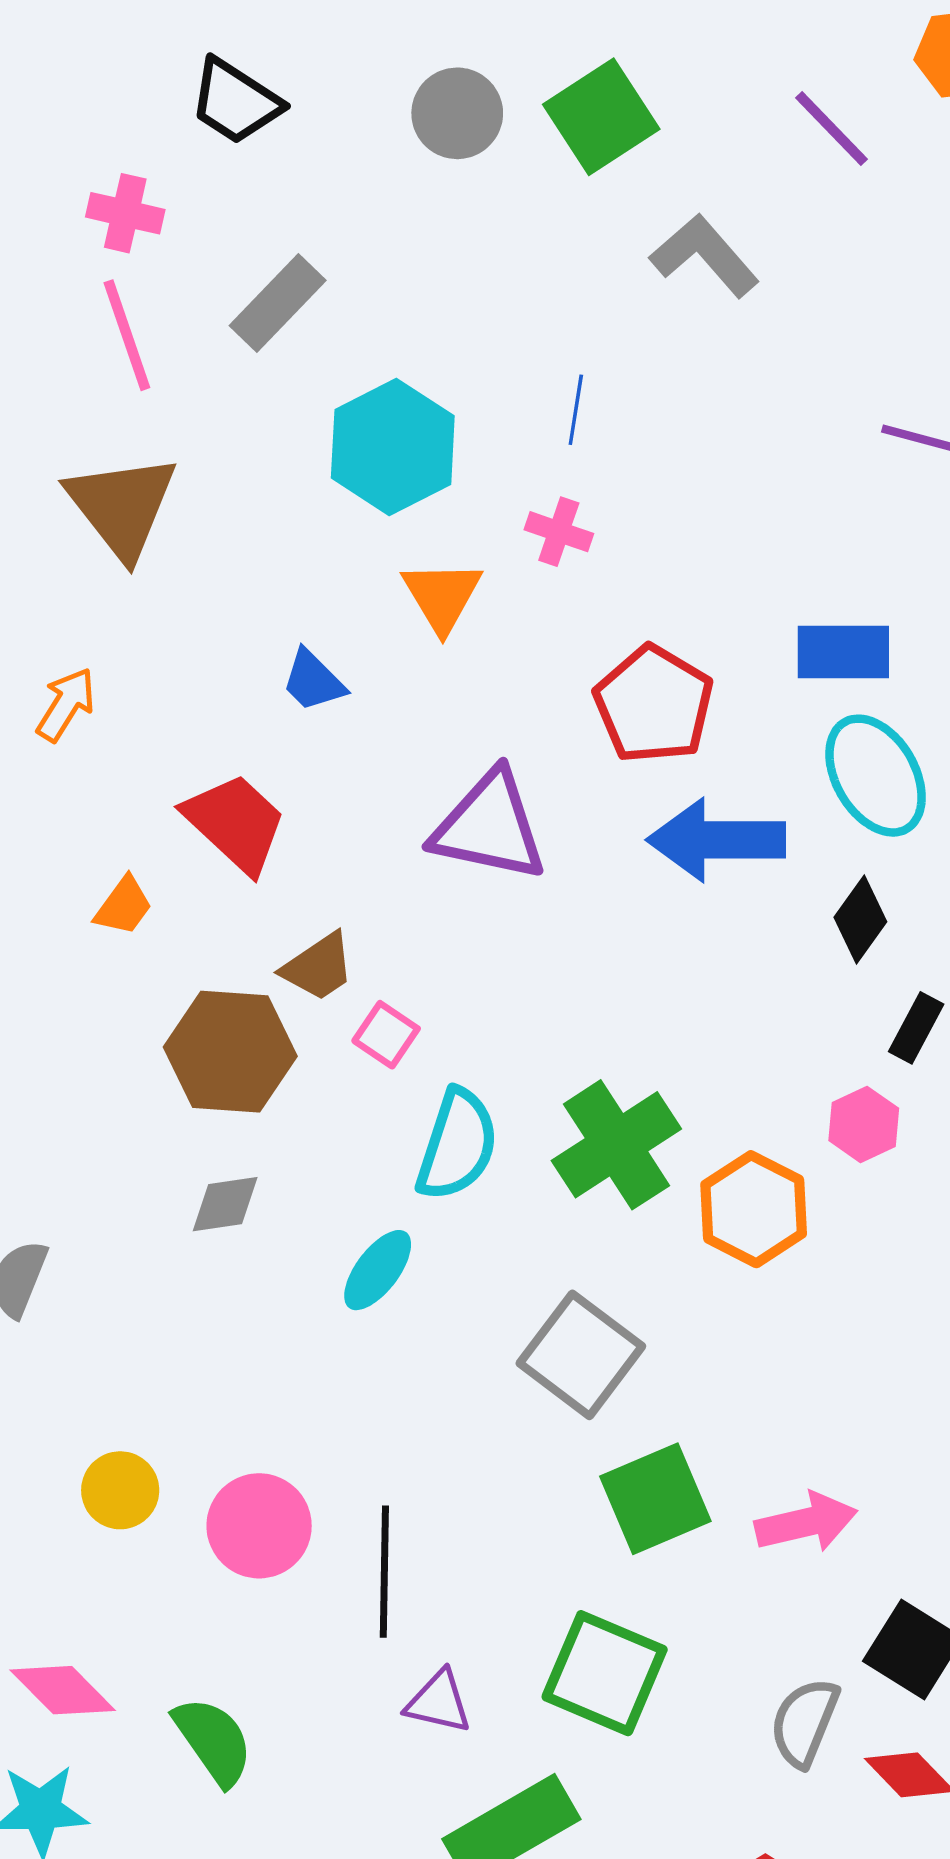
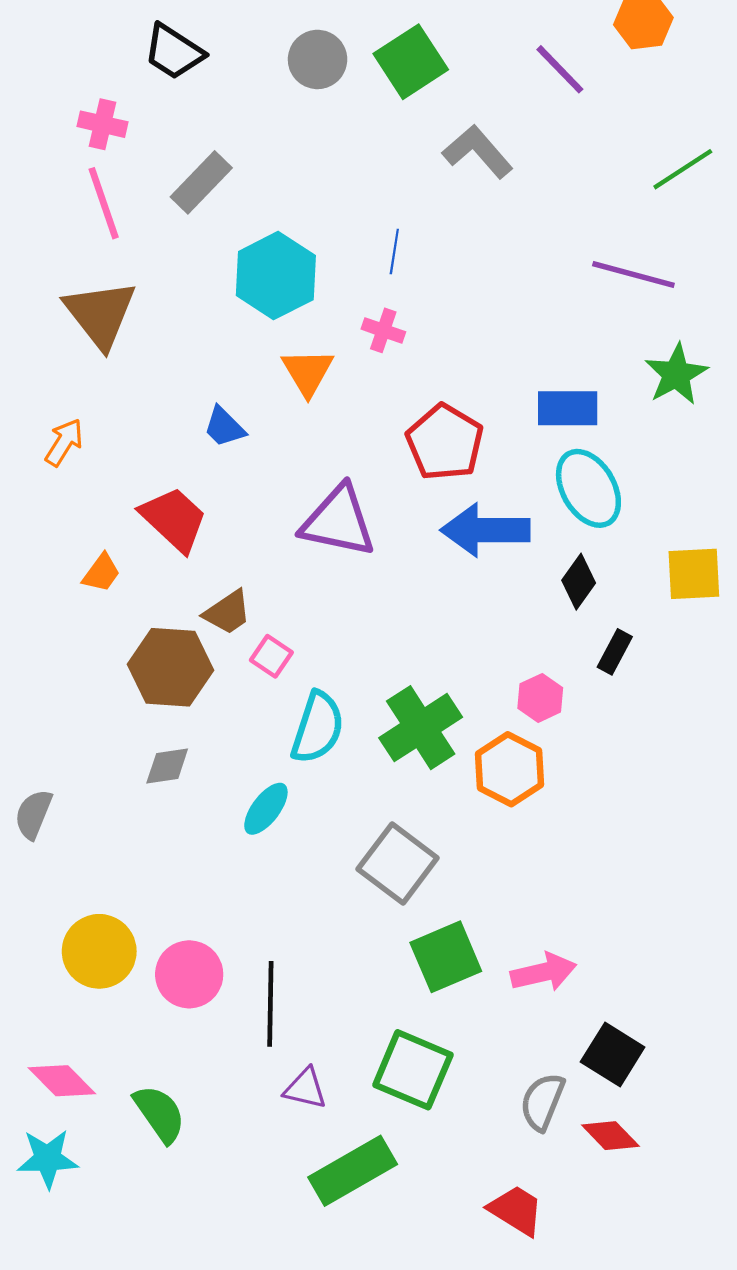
pink hexagon: (864, 1124) -> (540, 698), moved
yellow circle: (120, 1490) -> (99, 951), size x1.5

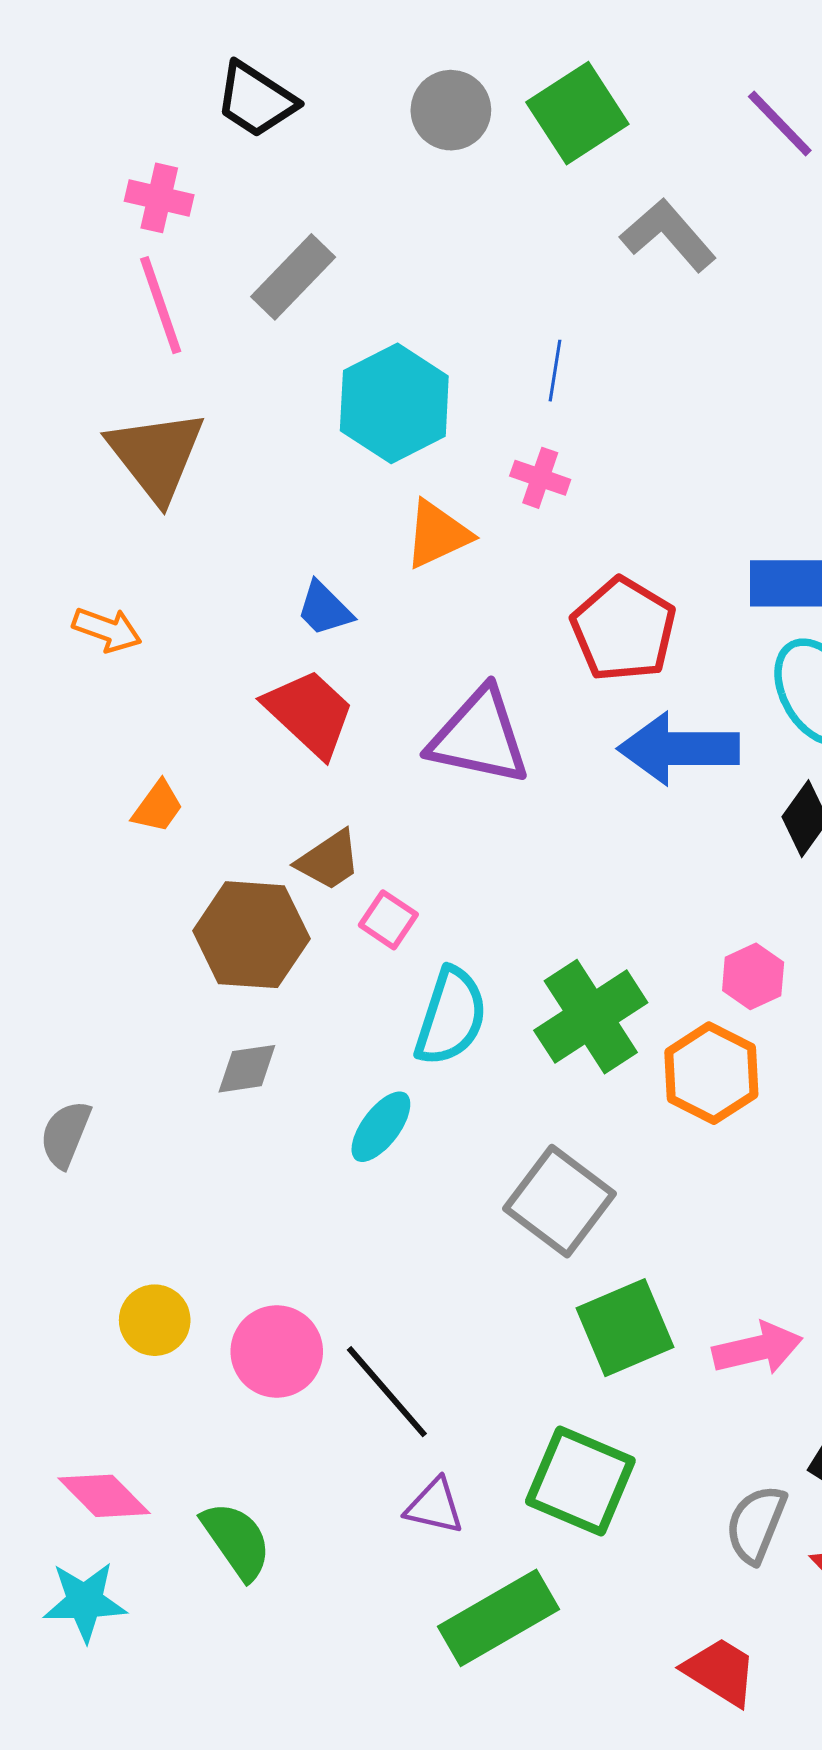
orange triangle: (308, 372) -> (437, 534), turned 36
orange arrow: (64, 442) -> (107, 630), turned 78
red trapezoid: (174, 519) -> (309, 713), moved
yellow circle: (99, 951) -> (155, 1320), size x0.7
black line: (270, 1004) -> (387, 1392), turned -42

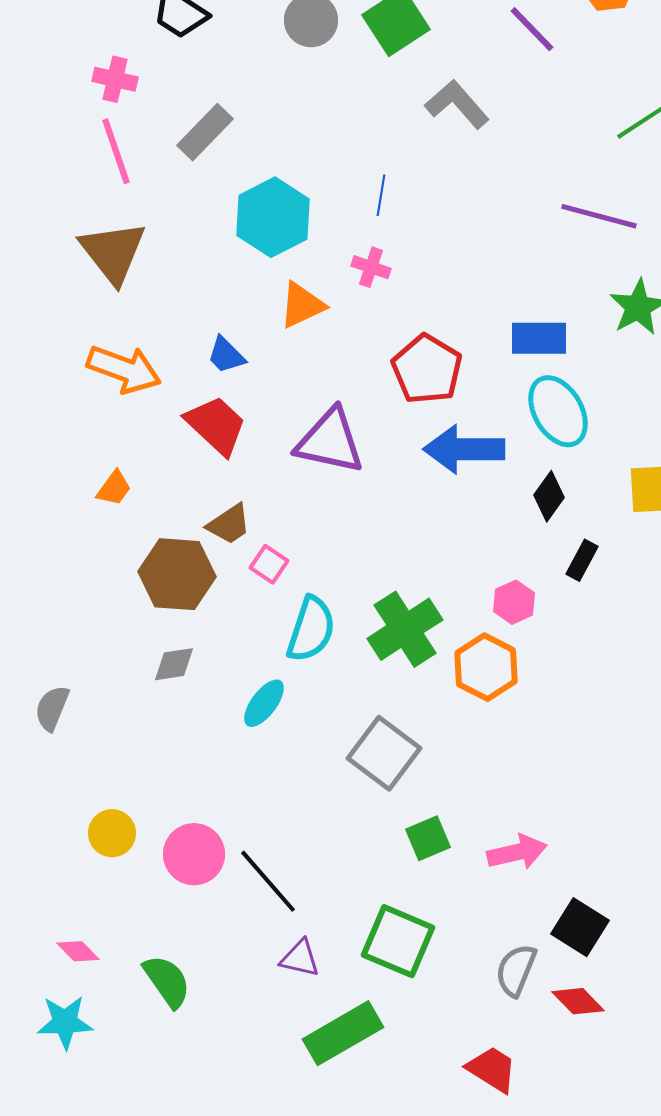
orange arrow: (107, 630) -> (124, 369), moved, size x1.6
green square: (625, 1328) -> (428, 838), size x0.7
pink diamond: (104, 1496) -> (78, 951), size x0.7

